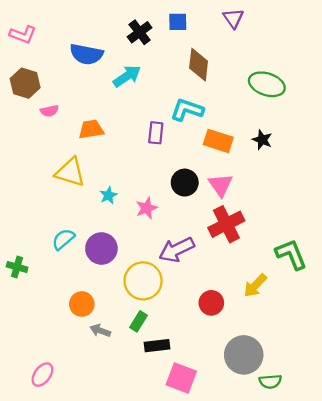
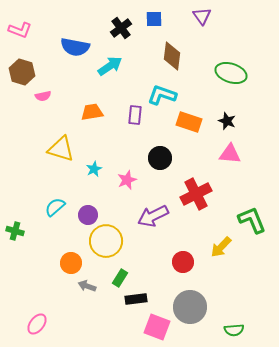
orange trapezoid: (91, 129) -> (92, 112), moved
pink triangle: (221, 185) -> (230, 154), moved, turned -50
purple circle: (101, 248) -> (88, 215), size x0.7
yellow circle: (143, 281) -> (106, 241), moved
gray circle: (244, 355) -> (190, 307), moved

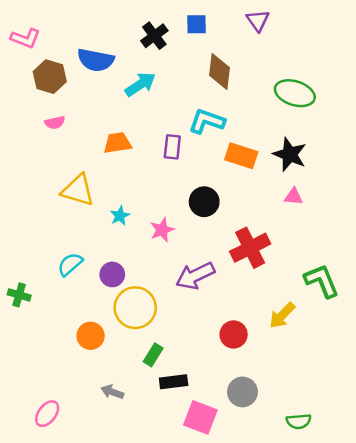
brown hexagon: (22, 72) -> (50, 77), moved
black star: (227, 121) -> (290, 154), size x1.5
pink triangle: (230, 154) -> (294, 197), size x0.7
gray arrow: (87, 286) -> (112, 392), moved
gray circle: (190, 307) -> (242, 392), size x0.7

